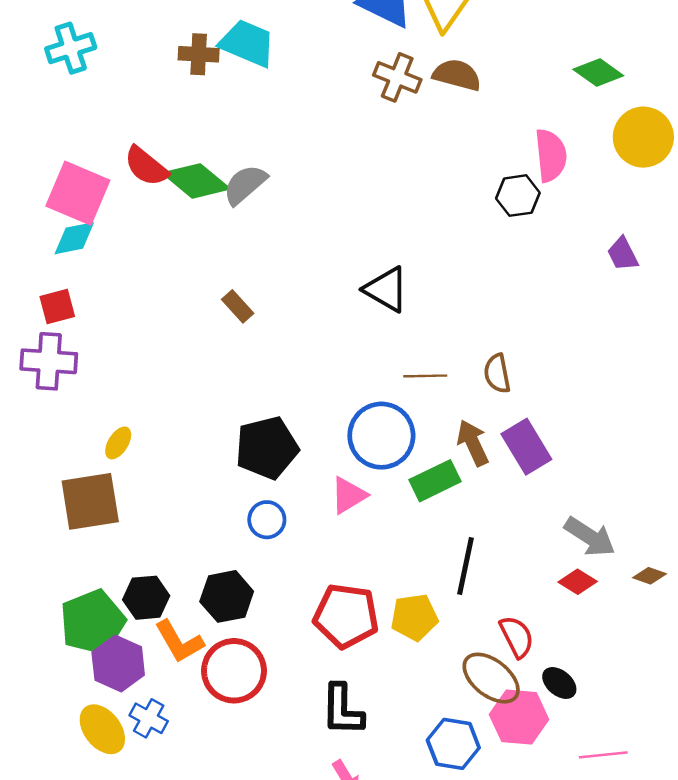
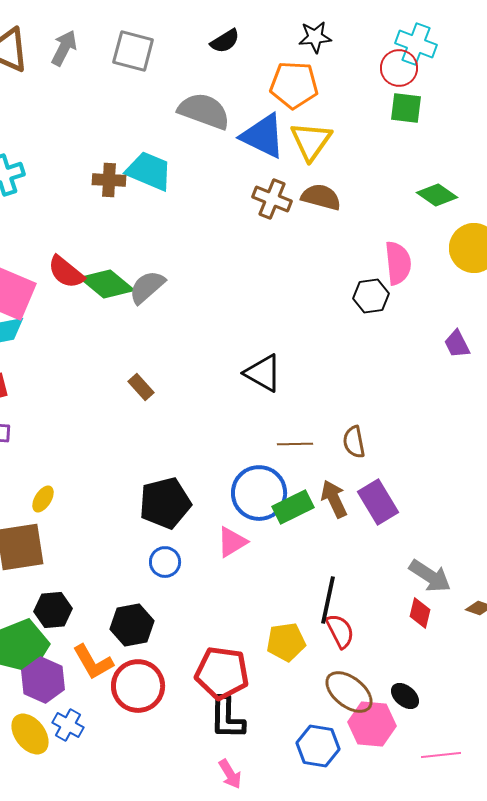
green rectangle: (435, 481) -> (293, 507), moved
red diamond: (578, 582) -> (420, 613), turned 72
black hexagon: (146, 598) -> (53, 610), moved
red pentagon: (346, 616) -> (222, 673), moved
red semicircle: (517, 637) -> (340, 631), moved

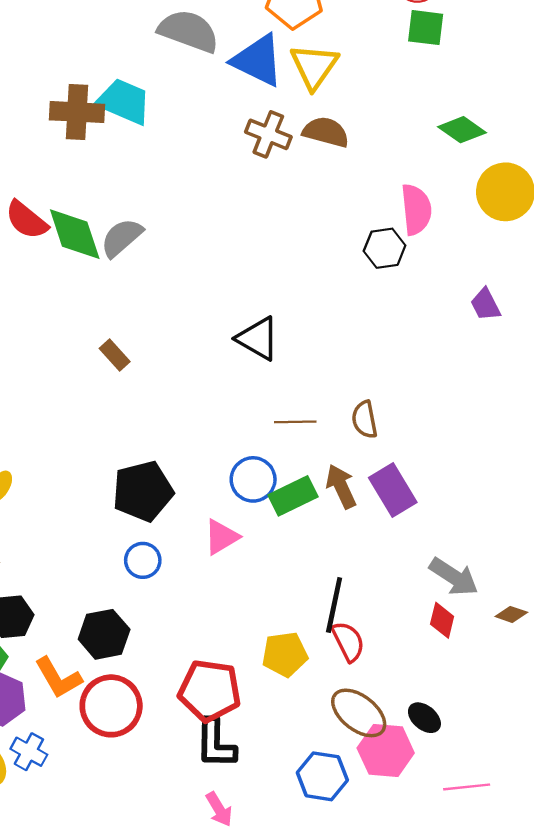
brown cross: (109, 180) -> (77, 112), size x1.4
green diamond: (107, 284) -> (75, 234), turned 32
blue circle: (259, 493) -> (253, 479), size x0.7

